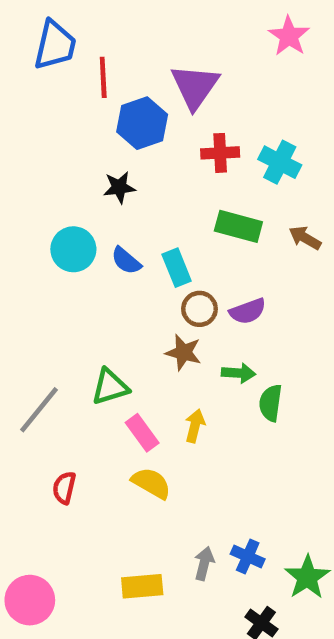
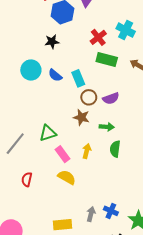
red cross: (220, 153) -> (98, 37), moved, turned -35
green semicircle: (271, 403) -> (115, 149), moved

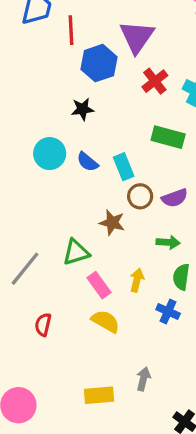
red cross: (98, 37) -> (155, 81), moved
brown star: (81, 117) -> (112, 223), moved
blue cross: (111, 211) -> (168, 311), moved

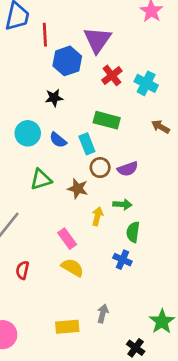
green rectangle: (168, 137) -> (107, 120), moved
green triangle: (76, 252) -> (41, 179), moved
yellow arrow: (137, 280) -> (97, 216), moved

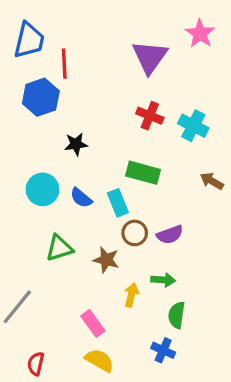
purple triangle: (97, 40) -> (150, 57), moved
blue hexagon: (67, 61) -> (41, 97), moved
red cross: (112, 75) -> (150, 116), turned -30

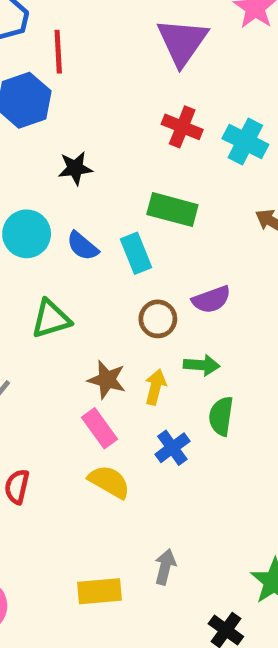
brown circle: (135, 233) -> (158, 319), moved
brown star: (106, 260) -> (107, 380), moved
blue cross: (163, 350) -> (172, 448), moved, turned 30

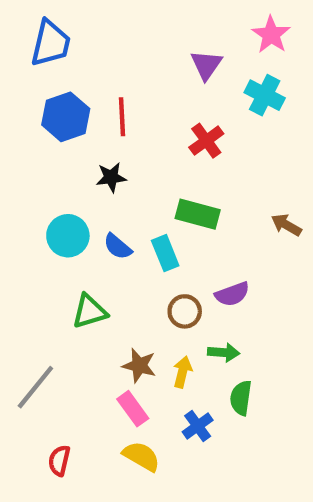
purple triangle: (182, 42) -> (206, 65), size x0.7
red line: (58, 52) -> (122, 117), moved
red cross: (182, 127) -> (206, 141), turned 32
cyan cross: (245, 141) -> (265, 95), moved

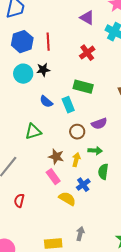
purple triangle: (206, 65) -> (87, 18), turned -35
cyan circle: (68, 236) -> (23, 74), moved
yellow semicircle: (141, 456) -> (67, 199), moved

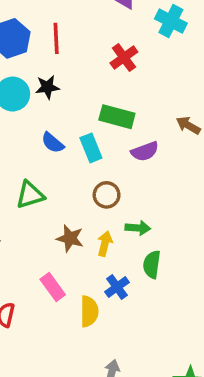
purple semicircle: (99, 124) -> (145, 151), moved
pink rectangle: (53, 177) -> (53, 287), moved
yellow semicircle: (67, 199) -> (89, 311), turned 60

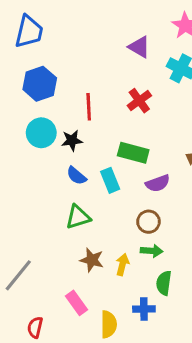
red line: (56, 38) -> (89, 107), moved
black star: (47, 87) -> (72, 140), moved
green triangle: (30, 195) -> (78, 217), moved
brown circle: (107, 195) -> (149, 222), moved
blue cross: (117, 287) -> (144, 309), moved, turned 35

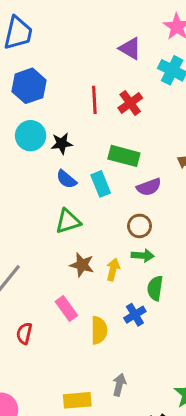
red line: (89, 107) -> (94, 100), moved
blue cross: (144, 309) -> (135, 315), turned -30

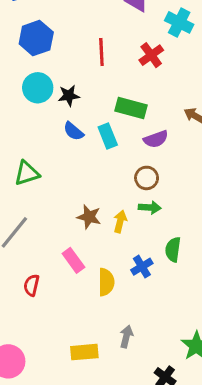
red cross: (130, 103) -> (151, 55), moved
green triangle: (68, 221) -> (27, 173), moved
green semicircle: (155, 288) -> (173, 249), moved

